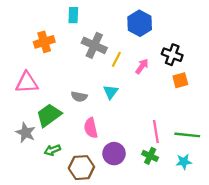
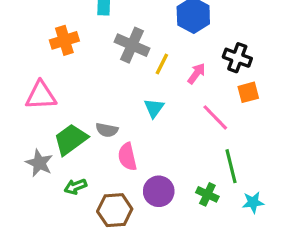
gray semicircle: (79, 97) -> (107, 130), moved
pink line: (156, 131) -> (215, 117), moved, turned -35
green line: (187, 135) -> (231, 166), moved, turned 70

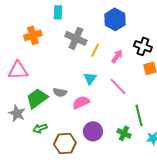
pink line: (215, 117) -> (118, 86), moved
pink semicircle: (127, 157) -> (81, 102), moved, turned 78

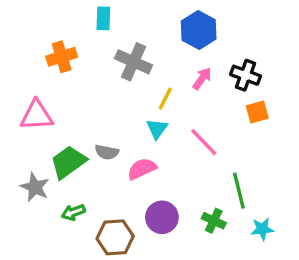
yellow line: (95, 50) -> (165, 99), moved
pink arrow: (117, 56) -> (202, 79), moved

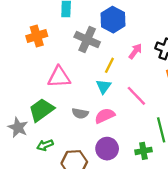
blue hexagon: (199, 30) -> (113, 20), moved
pink triangle: (37, 115) -> (59, 77), moved
gray semicircle: (107, 152) -> (80, 113), moved
pink semicircle: (142, 169) -> (105, 116), moved
green cross: (214, 221) -> (143, 151), turned -35

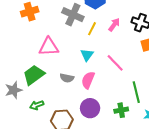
yellow line: (109, 65) -> (92, 29), moved
pink semicircle: (105, 116) -> (88, 80), turned -42
gray star: (18, 127) -> (14, 90), turned 30

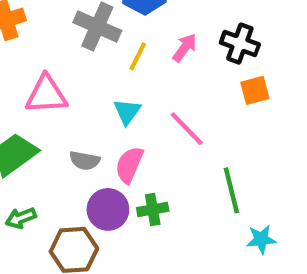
purple circle: (90, 108) -> (108, 209), moved
green cross: (121, 110) -> (153, 209), moved

